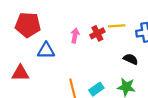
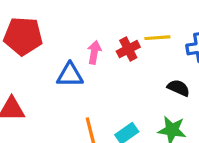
blue triangle: (46, 51) -> (70, 75), moved

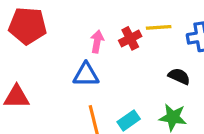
blue triangle: (70, 75) -> (86, 75), moved

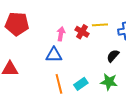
red cross: (130, 38) -> (82, 32), turned -32
black semicircle: (179, 76) -> (113, 56), turned -72

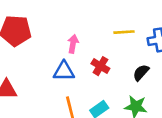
red cross: (82, 32) -> (100, 66), moved

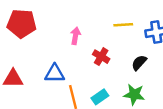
blue triangle: (64, 71) -> (55, 74), moved

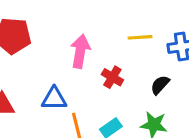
pink arrow: (75, 36) -> (80, 51), size x1.5

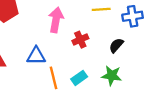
red cross: (112, 77) -> (80, 40), turned 35

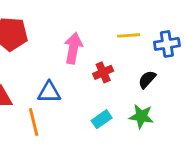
orange line: (54, 78) -> (34, 122), moved

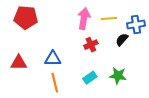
pink arrow: (73, 48) -> (84, 18), moved
black semicircle: (147, 79) -> (122, 40), moved
orange line: (34, 122) -> (55, 83), moved

